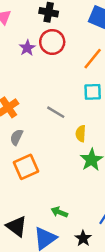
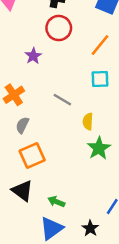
purple star: (27, 48) -> (33, 56), moved
green arrow: (59, 212) -> (56, 202), moved
black triangle: (16, 226) -> (22, 191), moved

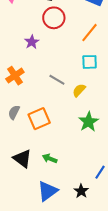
yellow semicircle: (88, 121) -> (79, 90), moved, turned 40
gray semicircle: (22, 125) -> (14, 112), moved
orange square: (32, 155) -> (39, 119), moved
green arrow: (56, 202) -> (50, 159), moved

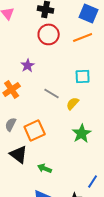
orange line: (90, 33) -> (83, 37), moved, turned 30
purple star: (32, 42) -> (28, 65), moved
black triangle: (22, 159) -> (19, 154), moved

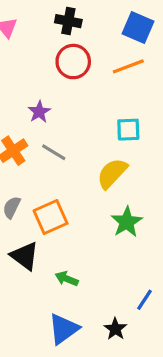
gray line: (52, 93) -> (54, 152), moved
yellow semicircle: (73, 103) -> (112, 173), size x1.5

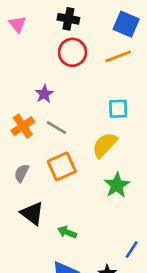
orange square: (51, 217) -> (62, 166), moved

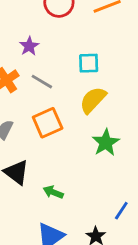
cyan square: (118, 109) -> (89, 63), moved

